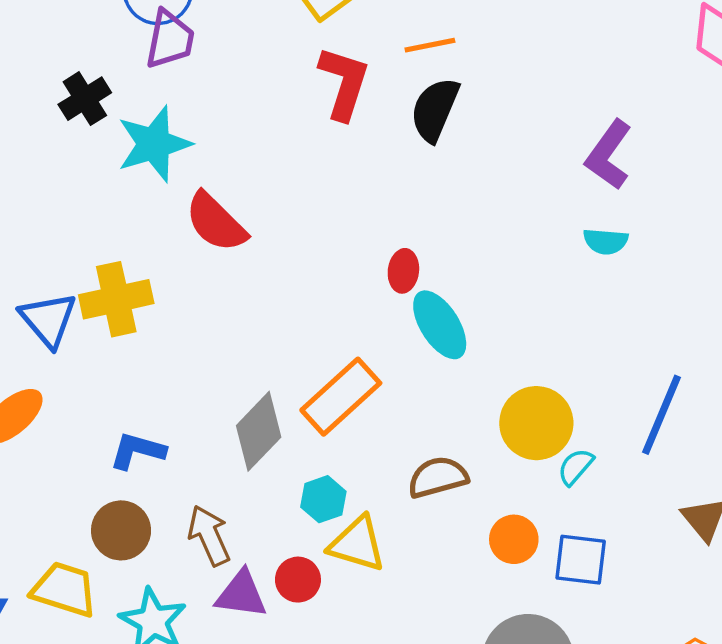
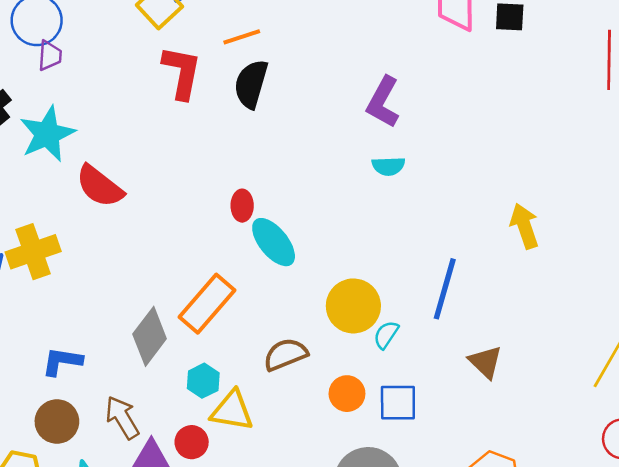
purple trapezoid: (170, 39) -> (50, 56), size x0.7

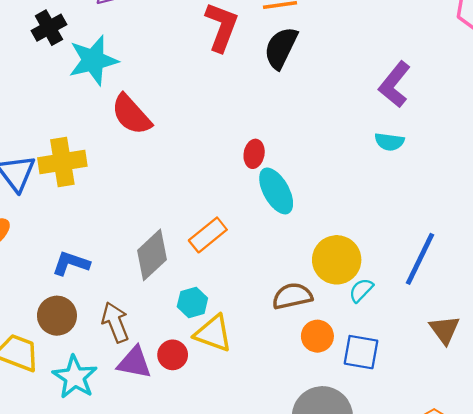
orange rectangle: (207, 304) -> (208, 235), size x0.7
brown semicircle: (286, 354) -> (292, 296), moved

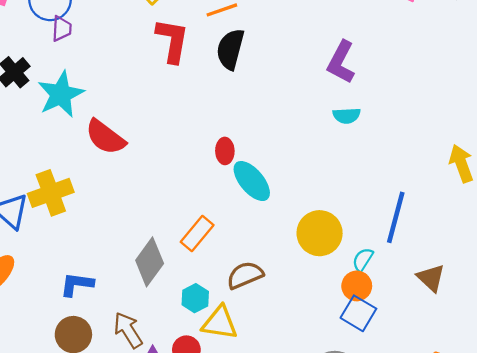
cyan semicircle: (361, 290) -> (363, 260), moved
brown semicircle: (292, 296) -> (245, 275), moved
orange circle: (317, 336) -> (357, 286), moved
blue square: (361, 352) -> (358, 313), turned 32

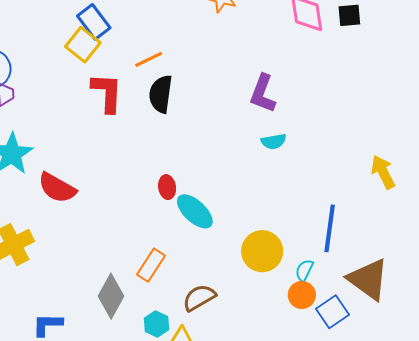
brown triangle: (431, 278) -> (368, 279), size x1.6
blue square: (358, 313) -> (333, 312), moved, turned 32

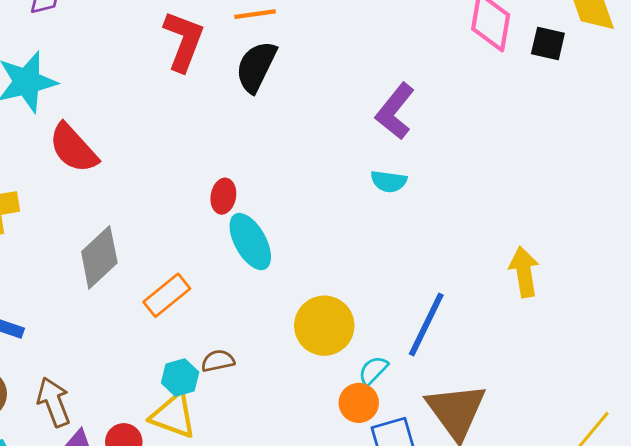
gray diamond: (111, 296) -> (99, 257), moved
brown semicircle: (199, 298) -> (218, 361), size x0.7
cyan hexagon: (156, 324) -> (180, 378), moved

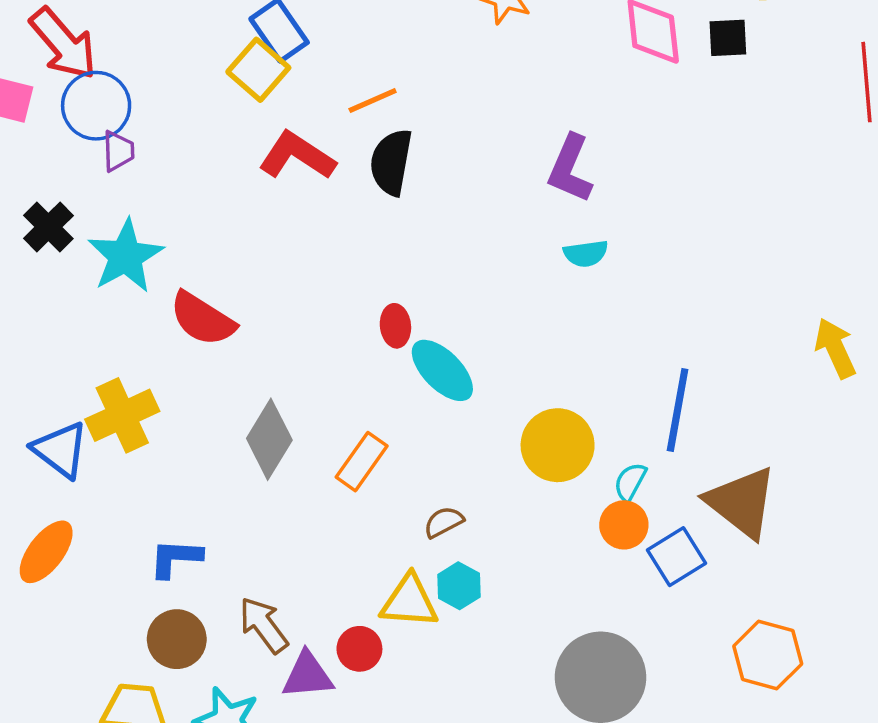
red L-shape: (184, 41) -> (297, 156), turned -62
yellow arrow: (524, 272) -> (835, 348), moved
cyan hexagon: (180, 378) -> (459, 586), moved

